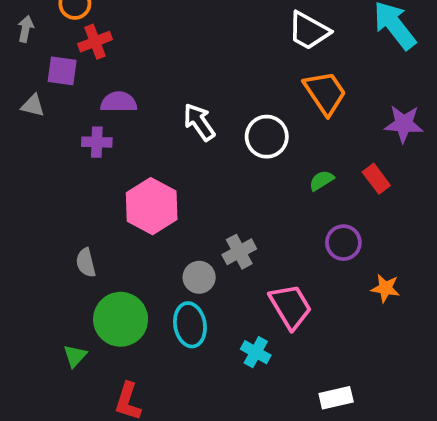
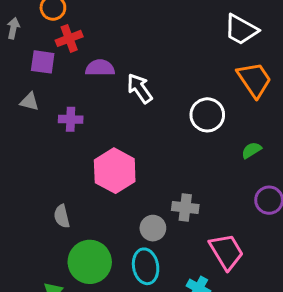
purple semicircle: (119, 102) -> (100, 68), moved
gray triangle: (33, 106) -> (29, 102), moved
white arrow: (199, 122) -> (140, 88), moved
gray cross: (239, 252) -> (185, 207), turned 35

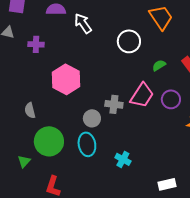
pink trapezoid: (226, 252) -> (142, 95), moved, turned 64

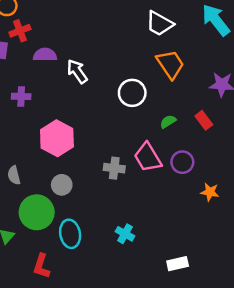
pink trapezoid: (142, 95) -> (148, 157), turned 116
gray circle: (92, 118) -> (62, 185), moved
cyan ellipse: (87, 144) -> (70, 234), moved

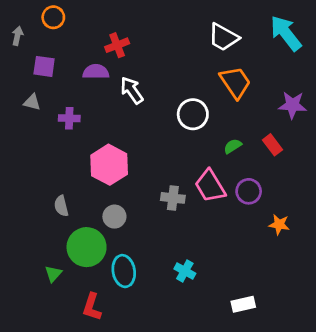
red cross: (20, 31) -> (117, 45), moved

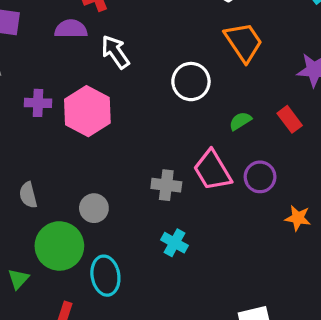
purple cross: (69, 118) -> (38, 103), moved
pink hexagon: (109, 165) -> (87, 111), moved
cyan cross: (185, 271) -> (175, 243), moved

